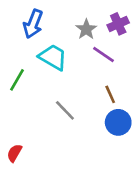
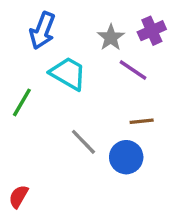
brown line: (110, 94) -> (142, 121), turned -72
blue circle: (118, 122) -> (126, 157), moved

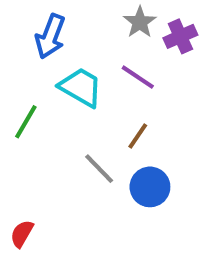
gray star: (111, 37) -> (140, 22), moved
purple line: (133, 70) -> (138, 77), moved
brown line: (142, 121) -> (138, 136), moved, turned -50

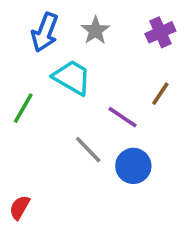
gray star: (140, 22) -> (95, 30), moved
purple line: (138, 77) -> (123, 117), moved
brown line: (138, 136) -> (160, 94), moved

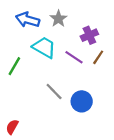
blue arrow: (45, 32) -> (28, 20), turned 85
purple cross: (160, 32) -> (89, 35), moved
purple line: (123, 117) -> (74, 57), moved

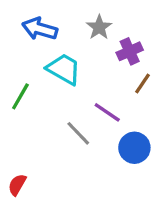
gray star: (58, 19) -> (99, 27), moved
purple line: (74, 57) -> (107, 112), moved
blue circle: (82, 101) -> (134, 148), moved

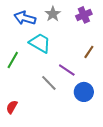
gray star: (99, 27) -> (53, 14), moved
purple cross: (130, 51) -> (84, 15), moved
red semicircle: (17, 185) -> (12, 107), moved

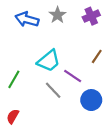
cyan trapezoid: (40, 43) -> (49, 61), moved, turned 110
green line: (13, 60) -> (14, 79), moved

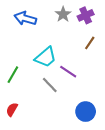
gray star: (57, 15) -> (63, 14), moved
brown line: (97, 56) -> (90, 43), moved
blue circle: (91, 100) -> (86, 112), moved

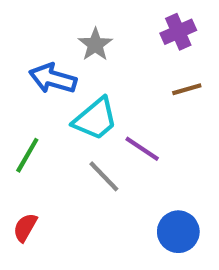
gray star: (63, 14) -> (95, 45), moved
blue arrow: (25, 18) -> (53, 79), moved
brown line: (90, 43) -> (187, 89), turned 40

